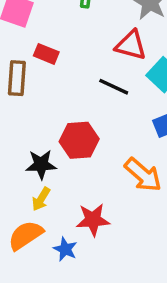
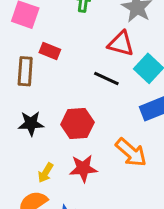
black star: (41, 164) -> (31, 123), moved
red star: (93, 220) -> (83, 168), moved

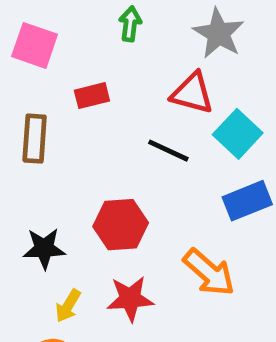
red rectangle: (50, 51) -> (92, 96), moved, turned -36
black star: (31, 123) -> (44, 248), moved

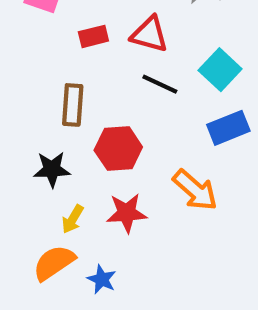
red triangle: (192, 93) -> (149, 34), moved
brown rectangle: (35, 139) -> (73, 105), moved

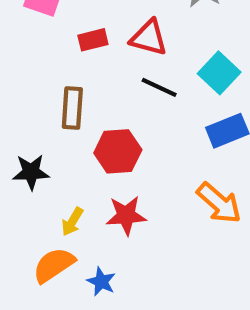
black star: (52, 169) -> (31, 172), moved
orange arrow: (195, 190) -> (219, 203), moved

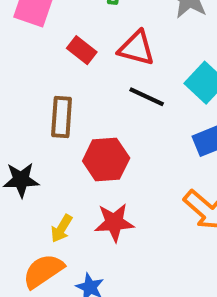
red rectangle: (93, 40) -> (82, 50), turned 52

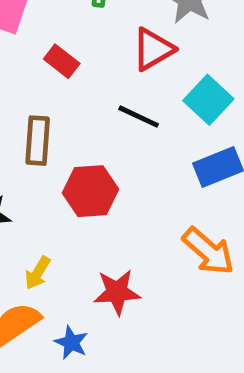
red triangle: (136, 48) -> (153, 49), moved, turned -45
red star: (114, 222) -> (117, 292), moved

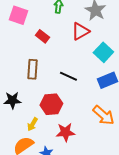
black line: (139, 117) -> (68, 76), moved
red hexagon: (91, 191) -> (51, 104), moved

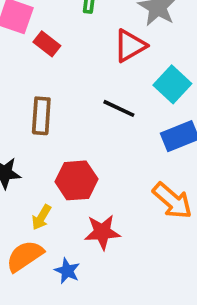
red rectangle: (42, 36) -> (47, 44), moved
black line: (68, 76) -> (119, 108), moved

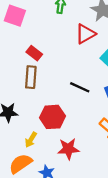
red rectangle: (47, 44) -> (34, 53), moved
black line: (119, 108) -> (80, 87), moved

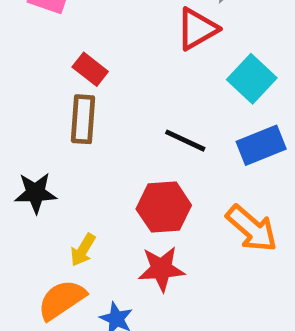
red hexagon: (52, 117) -> (164, 207), moved

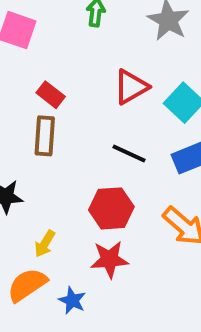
red triangle: (197, 29) -> (131, 87), moved

